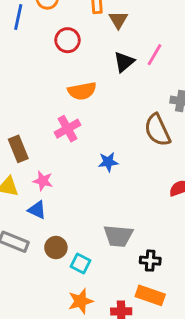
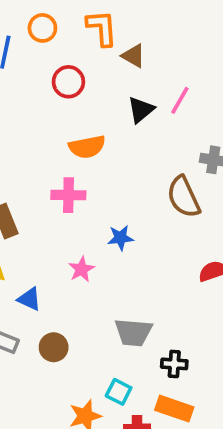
brown triangle: (118, 20) -> (133, 56), turned -30
pink cross: (68, 129) -> (68, 195), turned 30
pink star: (43, 181) -> (81, 269), moved, turned 30
cyan square: (81, 263) -> (119, 392), moved

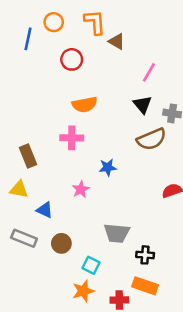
black triangle: (141, 110) -> (142, 104), moved, turned -30
brown semicircle: (184, 197) -> (151, 139), turned -88
cyan square: (119, 392) -> (91, 265), moved

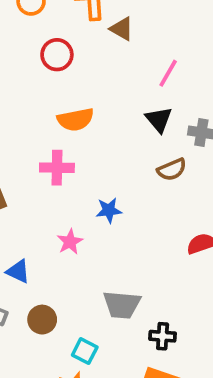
brown semicircle: (151, 139) -> (172, 170), size x0.7

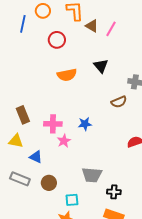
pink line: (168, 73) -> (111, 29), moved
black triangle: (159, 120) -> (101, 66), moved
pink cross: (57, 168) -> (53, 124), moved
cyan square: (85, 351) -> (72, 200), turned -32

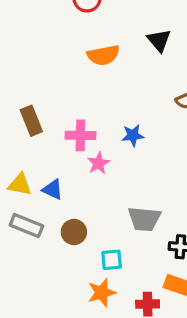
yellow triangle: (16, 141) -> (20, 185), moved

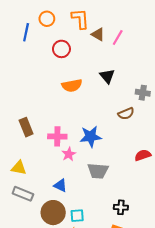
blue star: (133, 135) -> (91, 136), size x1.5
blue triangle: (53, 189) -> (60, 185), moved
gray trapezoid: (144, 219) -> (98, 171), moved
brown circle: (74, 232) -> (53, 213), moved, size x1.5

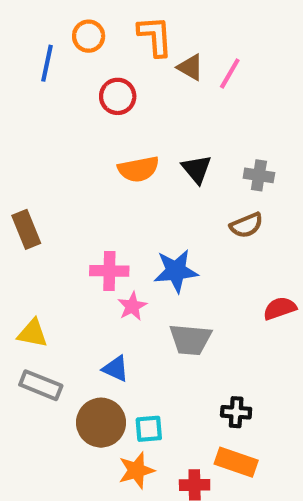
black triangle: (107, 76) -> (197, 169), moved
gray cross: (143, 93) -> (259, 175), moved
brown rectangle: (26, 127) -> (26, 229), moved

